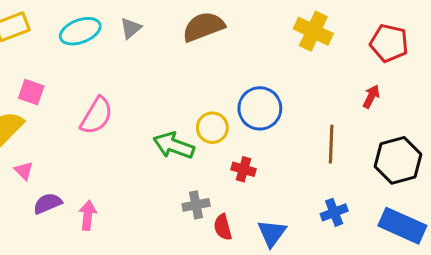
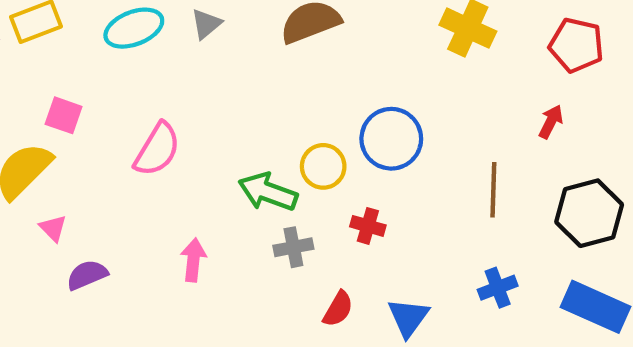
gray cross: (196, 205) -> (293, 247), moved
pink arrow: (88, 215) -> (193, 260), moved
red semicircle: (223, 227) -> (338, 309), turned -135

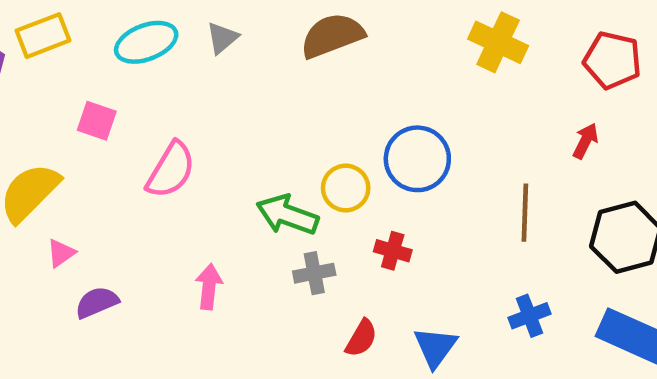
pink square: (64, 115) -> (97, 121), moved
pink triangle: (53, 228) -> (61, 253), turned 40

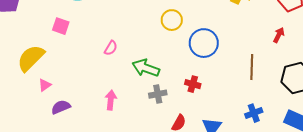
pink semicircle: (171, 170) -> (111, 48), moved, size x0.6
yellow circle: (346, 188) -> (172, 20), moved

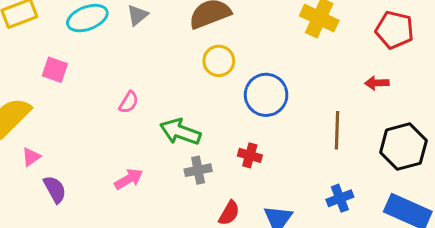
red arrow: (279, 35) -> (377, 83), turned -119
pink arrow: (111, 100) -> (129, 179), turned 54
purple semicircle: (61, 107) -> (55, 189), turned 84

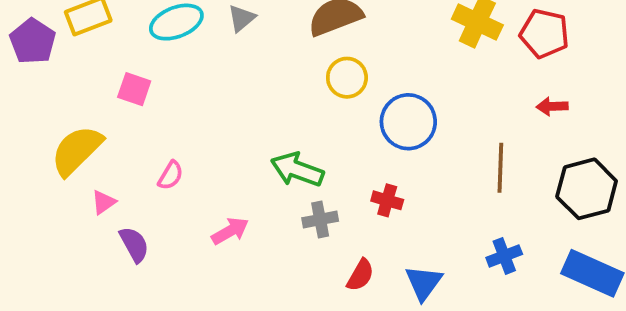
red pentagon: (395, 30) -> (544, 34), moved
pink semicircle: (129, 102) -> (171, 175), moved

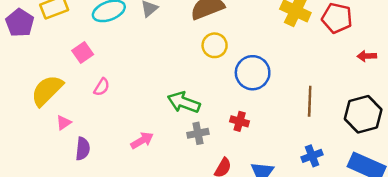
pink square: (134, 89) -> (83, 52), turned 36
red arrow: (552, 106) -> (367, 56), moved
pink semicircle: (171, 175) -> (102, 87), moved
purple semicircle: (134, 244) -> (83, 149), turned 35

